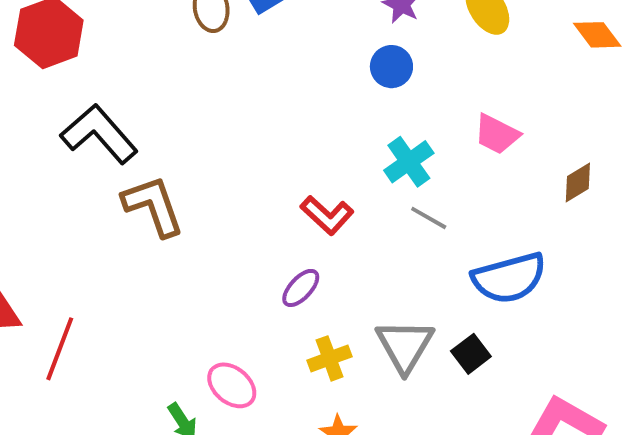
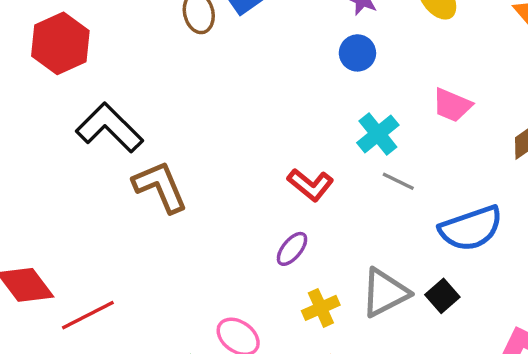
gray triangle: (405, 346) -> (385, 293), turned 36
red line: (60, 349) -> (88, 315), turned 46

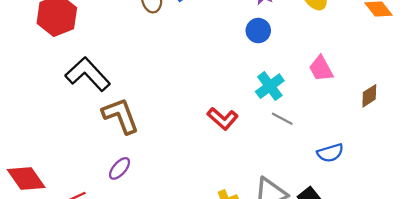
pink trapezoid: (452, 105) -> (321, 69), turned 36
blue semicircle: (471, 228) -> (330, 153), size x0.6
purple ellipse: (292, 249) -> (120, 168), moved

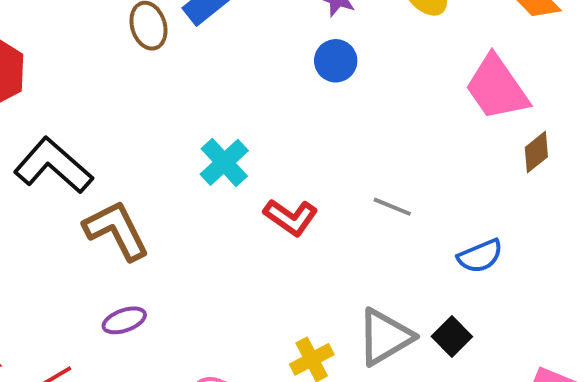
pink trapezoid: (321, 69) -> (497, 88), moved, size x1.5
cyan cross: (270, 86) -> (224, 162), moved
purple ellipse: (120, 168) -> (124, 320), turned 35

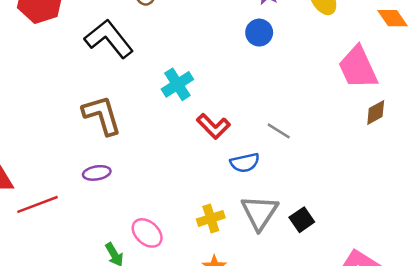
black L-shape: (53, 166) -> (109, 39), moved
blue semicircle: (480, 256) -> (245, 163), moved
gray triangle: (385, 337) -> (260, 212), turned -36

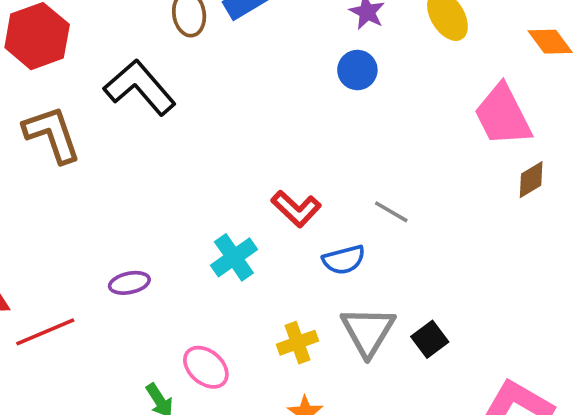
cyan cross: (177, 84) -> (234, 257), moved
brown L-shape: (102, 115) -> (52, 134), moved

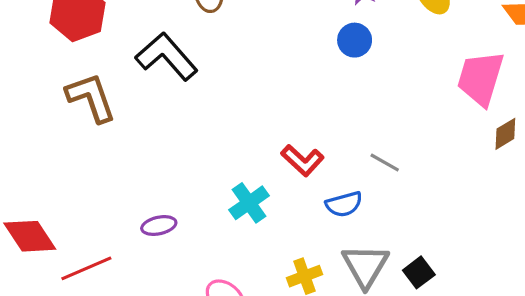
pink trapezoid: (503, 115) -> (480, 78), turned 44

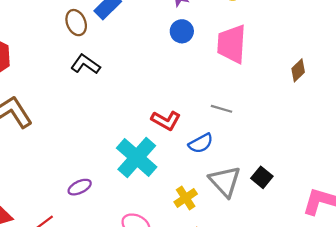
black L-shape: (167, 56) -> (85, 64), moved, size x0.7
pink trapezoid: (480, 78) -> (232, 44), moved
cyan cross: (249, 203) -> (137, 157), size x1.5

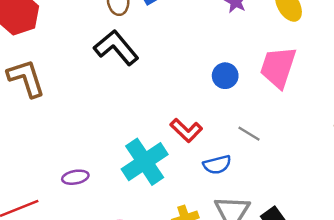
blue circle: (182, 31) -> (225, 76), moved
black L-shape: (85, 64) -> (116, 48), size x1.4

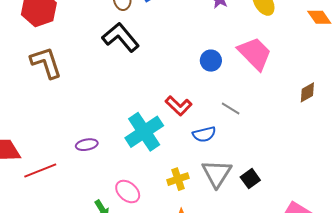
pink trapezoid: (278, 67) -> (255, 53), turned 117

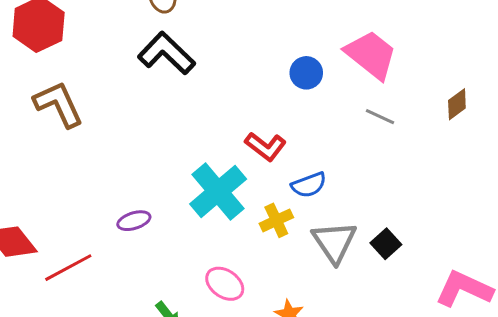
gray line: (231, 109) -> (380, 117), moved
yellow cross: (178, 179) -> (276, 220), moved
pink ellipse: (128, 192) -> (225, 284), moved

